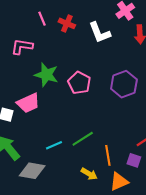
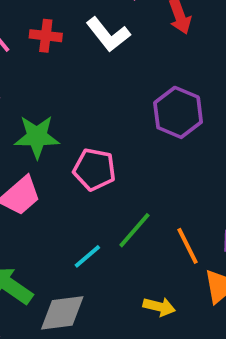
pink pentagon: (79, 83) -> (94, 169), moved
yellow arrow: (89, 174) -> (159, 307), moved

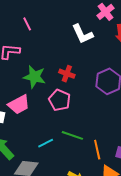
red cross: (46, 36) -> (67, 74), moved
green line: (134, 230) -> (72, 135), turned 55

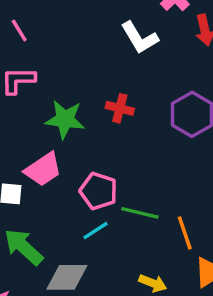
pink line: (27, 24) -> (19, 31), moved
pink pentagon: (59, 100) -> (98, 191), moved

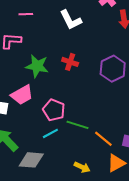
pink line: (19, 31) -> (26, 14), moved, turned -64
white L-shape: (140, 38) -> (71, 20), moved
orange line: (185, 233) -> (103, 139), turned -36

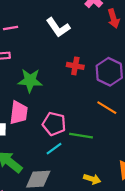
red cross: (70, 62) -> (75, 66), moved
pink trapezoid: (22, 95) -> (19, 113), turned -45
orange line: (103, 139) -> (107, 108), moved

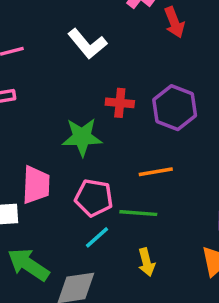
green star: (30, 80) -> (82, 137), moved
orange line: (107, 108) -> (156, 172), moved, turned -36
yellow arrow: (92, 179) -> (146, 262), moved, turned 63

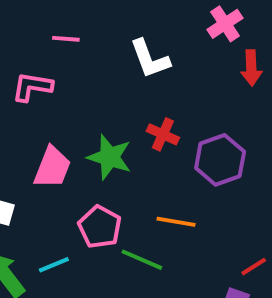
pink trapezoid: (36, 185) -> (52, 167), moved
cyan line: (97, 237) -> (54, 265), moved

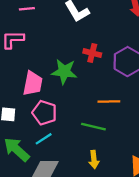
pink pentagon: (100, 227) -> (44, 113), moved

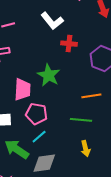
red cross: (92, 53) -> (69, 44), moved
green star: (64, 72) -> (49, 75), turned 30

